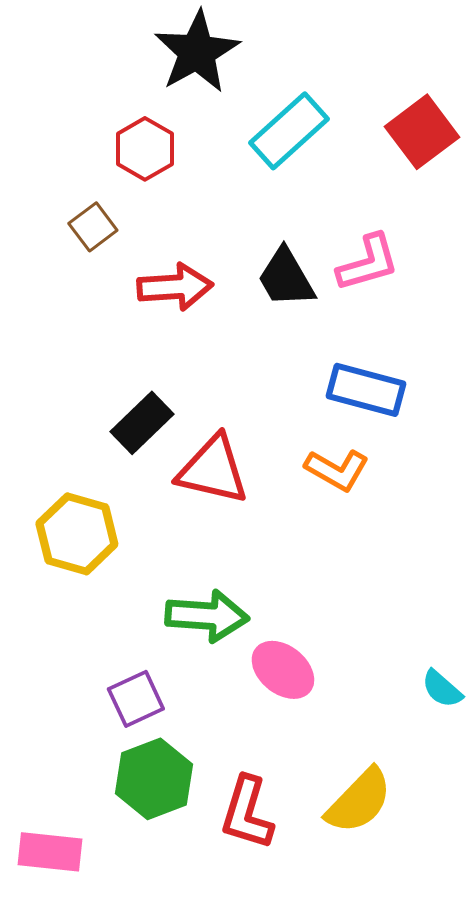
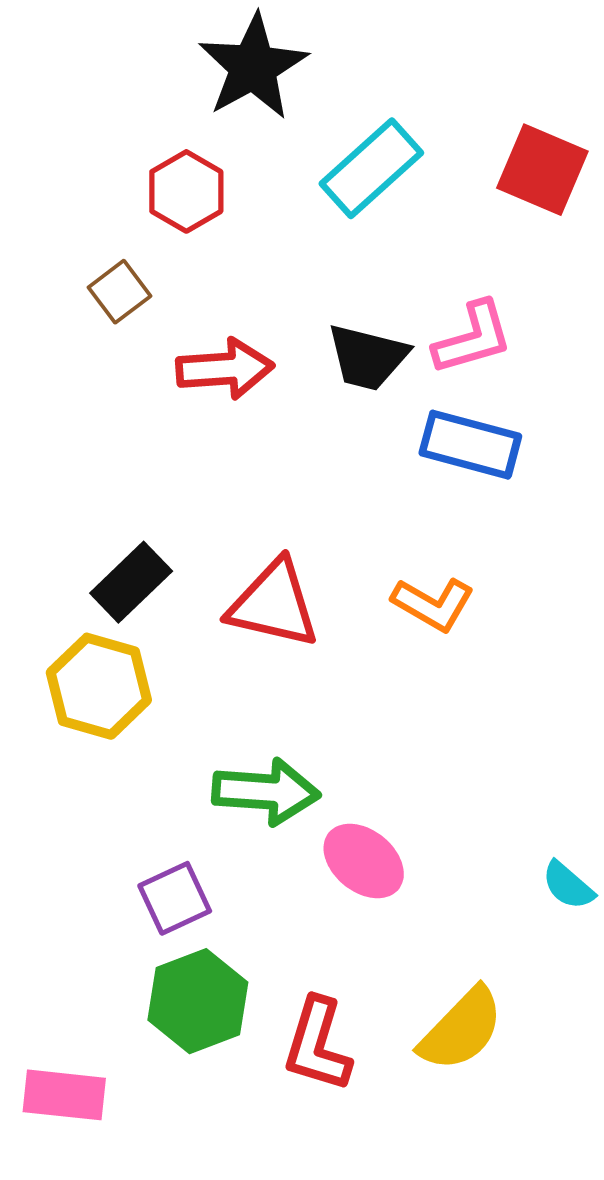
red square: (422, 132) -> (542, 170), turned -30
black trapezoid: (286, 278) -> (368, 357), turned -46
blue rectangle: (366, 390) -> (470, 445), moved
black rectangle: (142, 423) -> (131, 582), moved

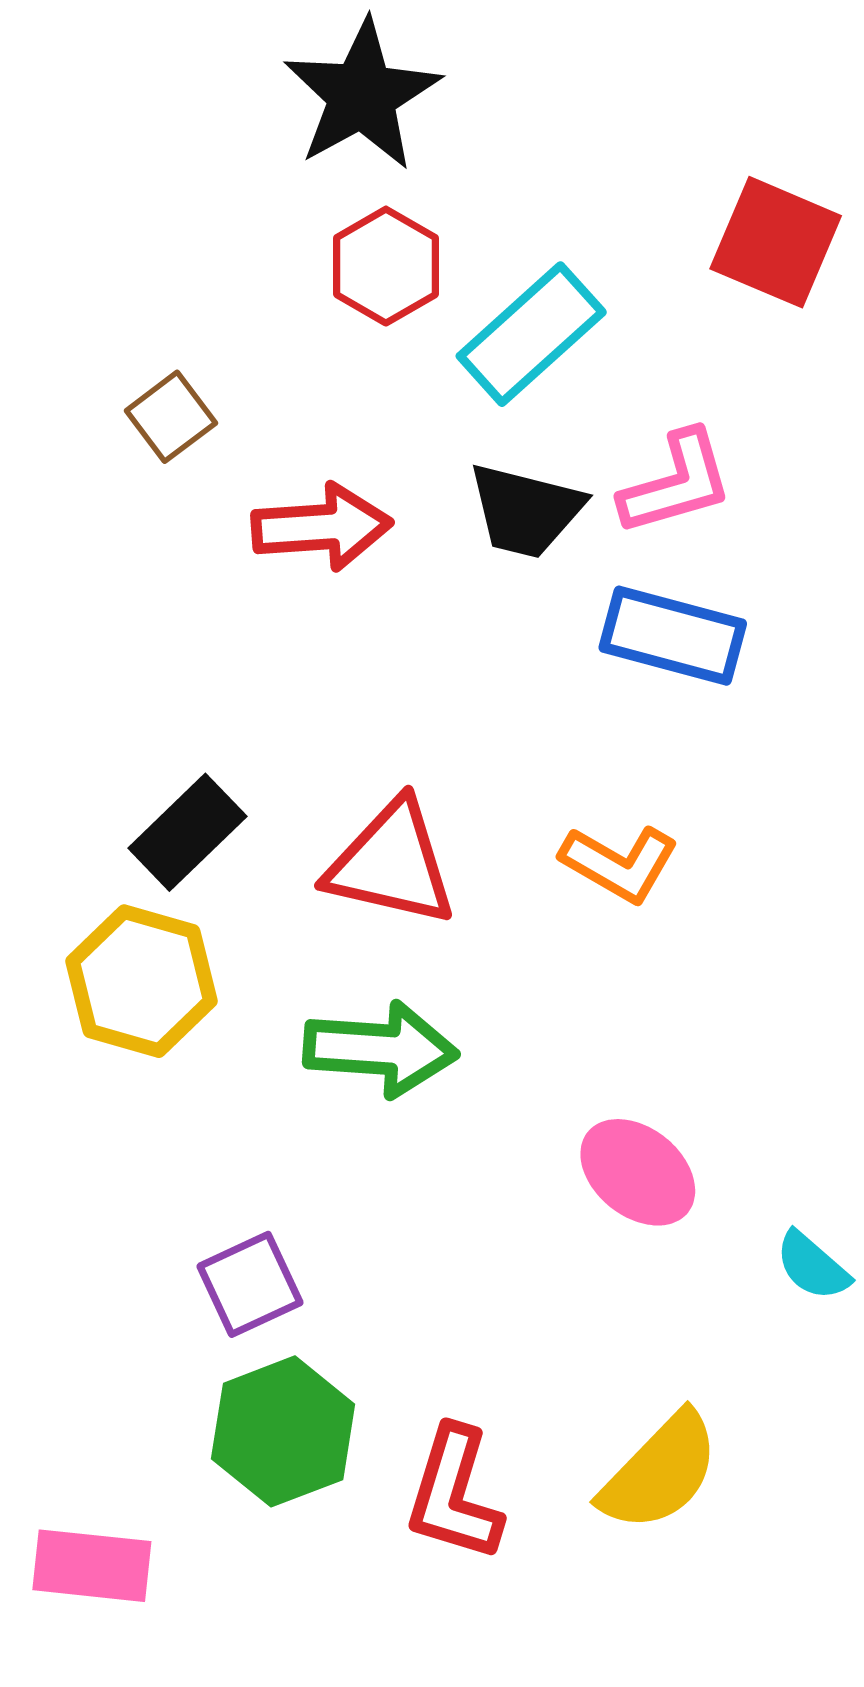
cyan rectangle: (371, 168) -> (531, 334), moved
red hexagon: (186, 191) -> (386, 266), moved
green arrow: (266, 792) -> (380, 1049), moved
pink ellipse: (364, 861) -> (638, 1172), moved

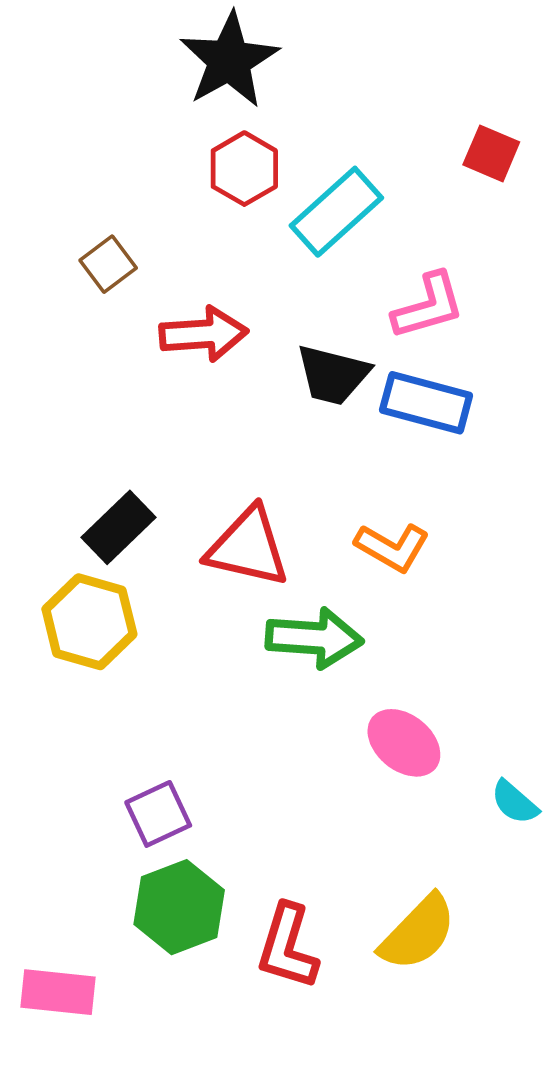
red square: (776, 242) -> (491, 153), size x0.7
black trapezoid: (526, 511) -> (333, 375), moved
green arrow: (380, 1049) -> (314, 638), moved

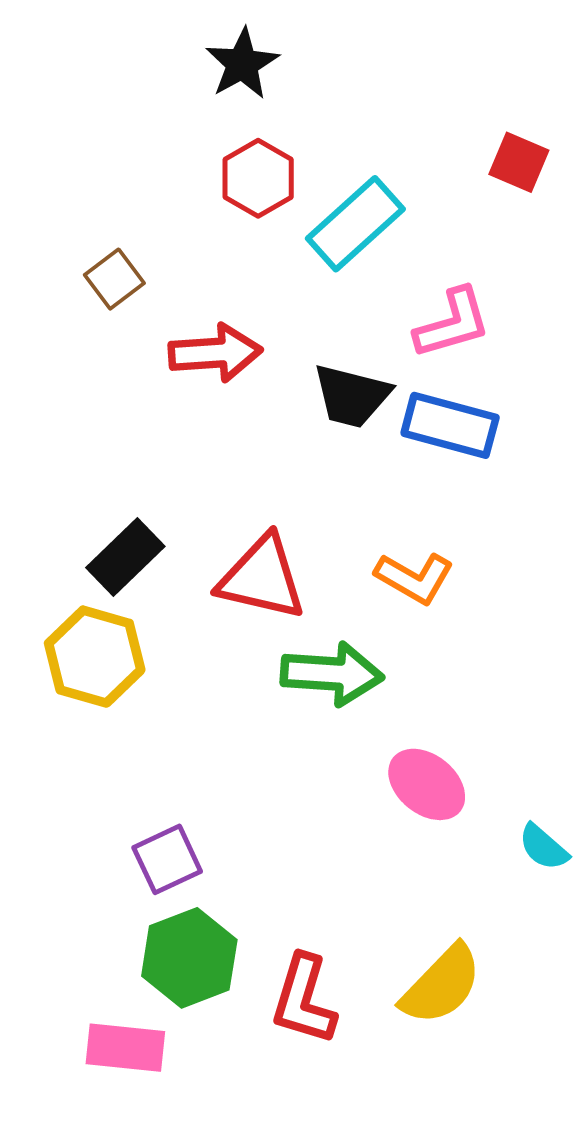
black star: (229, 60) -> (242, 64), size x0.7
pink rectangle: (58, 992) -> (125, 1048), moved

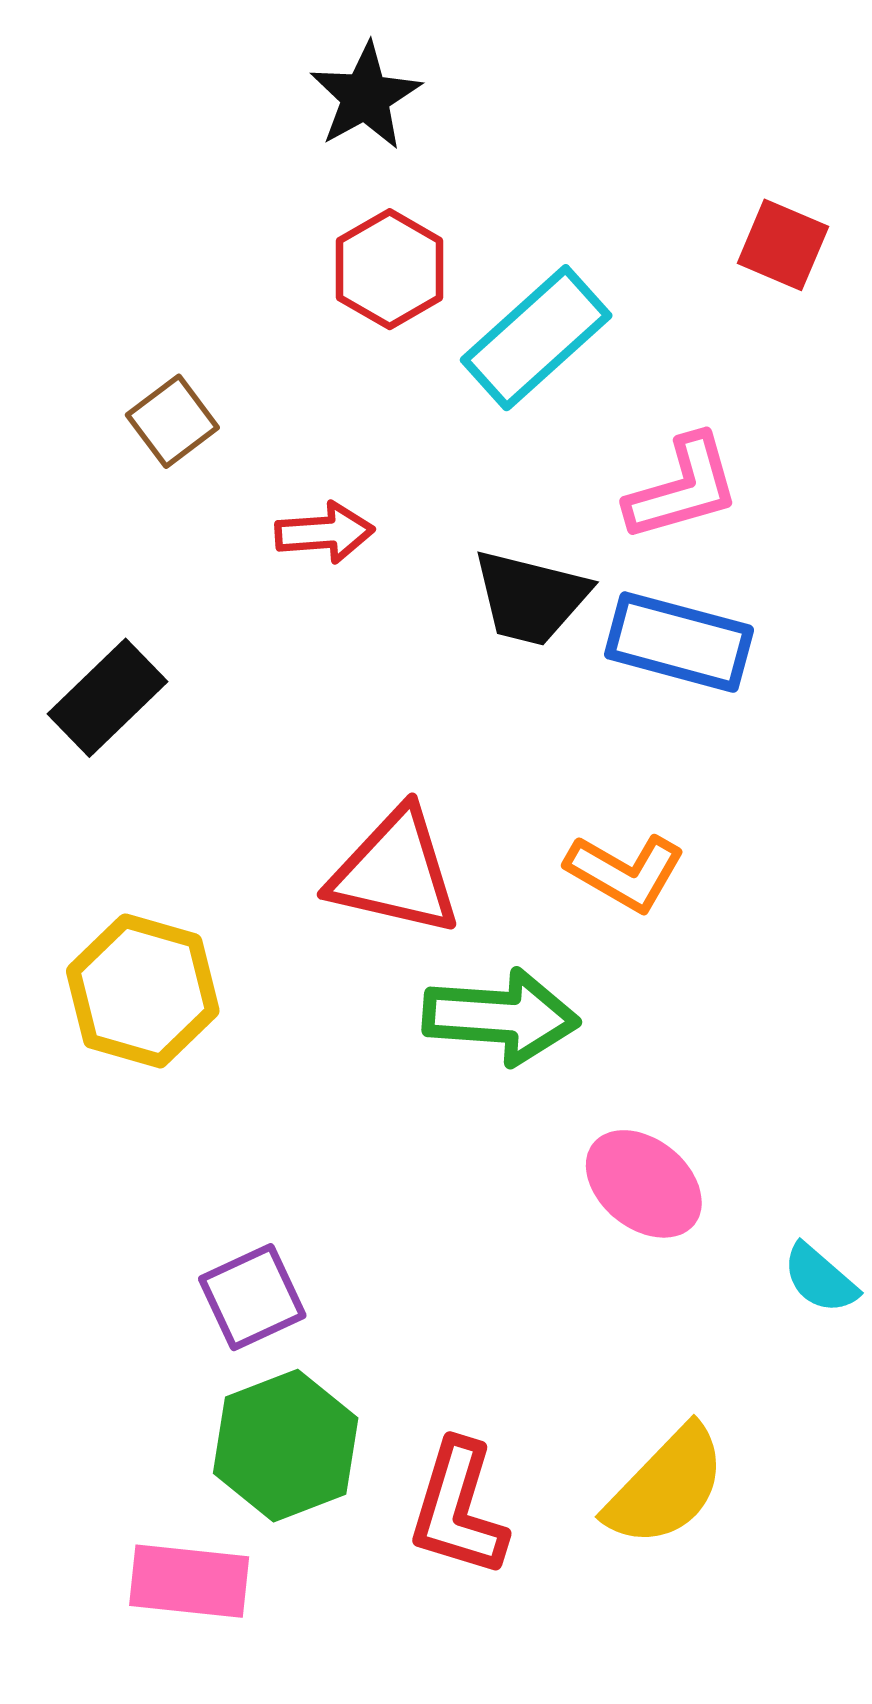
red arrow: (215, 353) -> (325, 533), size x0.7
black rectangle: (125, 557) -> (107, 698), moved

